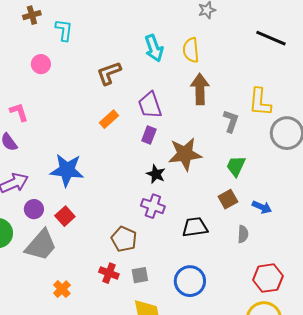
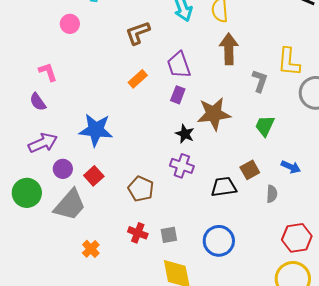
brown square: (228, 199) -> (250, 170), moved
brown pentagon: (124, 239) -> (141, 189), moved

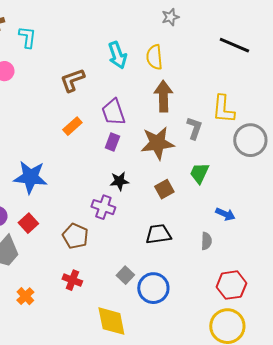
brown star: (214, 114) -> (157, 143), moved
black star: (185, 134) -> (119, 181), turned -30
purple cross: (182, 166) -> (103, 207), moved
brown square: (250, 170) -> (164, 189), moved
gray square: (169, 235) -> (125, 275), moved, turned -36

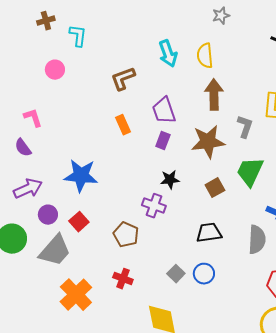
orange rectangle: (72, 126) -> (123, 125), turned -72
green trapezoid: (199, 173) -> (250, 172), size x1.4
gray semicircle: (206, 241) -> (257, 240), size x1.6
blue circle: (153, 288) -> (204, 274), moved, size x0.7
orange cross: (25, 296) -> (76, 295), size x1.8

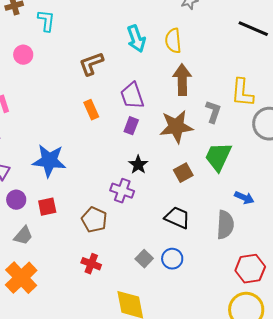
black star: (170, 180) -> (138, 165), turned -30
red square: (79, 222) -> (47, 207), turned 30
black trapezoid: (209, 233) -> (177, 218), turned 32
gray trapezoid: (55, 251) -> (23, 236), size x0.6
orange cross: (76, 295) -> (21, 278), moved

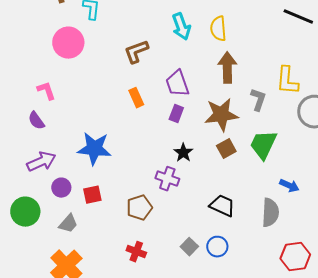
pink circle: (23, 55) -> (68, 43), size x1.6
brown square: (183, 173) -> (226, 149), moved
brown pentagon: (94, 220) -> (139, 208), turned 30

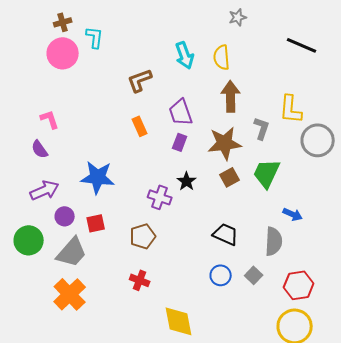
pink circle: (68, 43) -> (63, 53), moved
purple cross: (167, 179) -> (160, 197), moved
gray trapezoid: (68, 224) -> (72, 252), size x1.6
gray square: (189, 247) -> (254, 275), moved

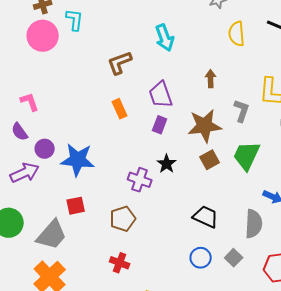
yellow semicircle: (222, 57) -> (237, 34), moved
brown arrow: (231, 96) -> (211, 79), size x0.6
purple circle: (65, 216) -> (45, 149), moved

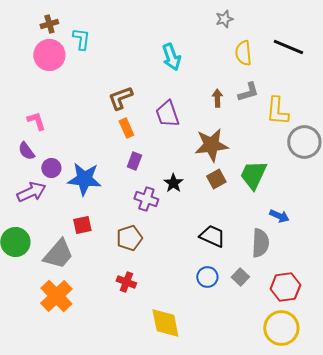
brown L-shape: (120, 63) -> (120, 98), moved
gray L-shape: (242, 111) -> (248, 92), moved, turned 55
purple rectangle: (160, 125) -> (134, 161), moved

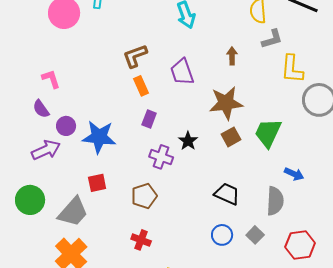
gray L-shape: (248, 92) -> (272, 39), moved

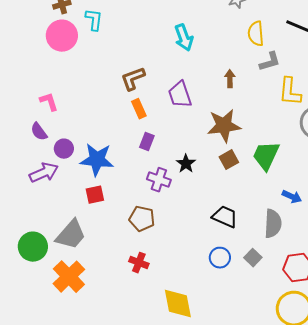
red square: (97, 183) -> (95, 195), moved
brown pentagon: (144, 196) -> (142, 219), turned 30
green circle: (30, 200) -> (33, 247), moved

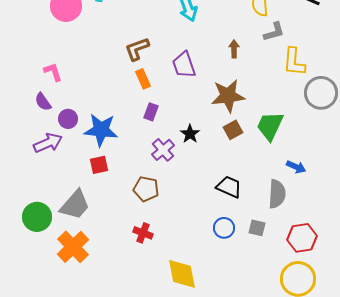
purple cross: (159, 180) -> (163, 150), turned 30
gray square: (253, 258) -> (257, 228), turned -30

